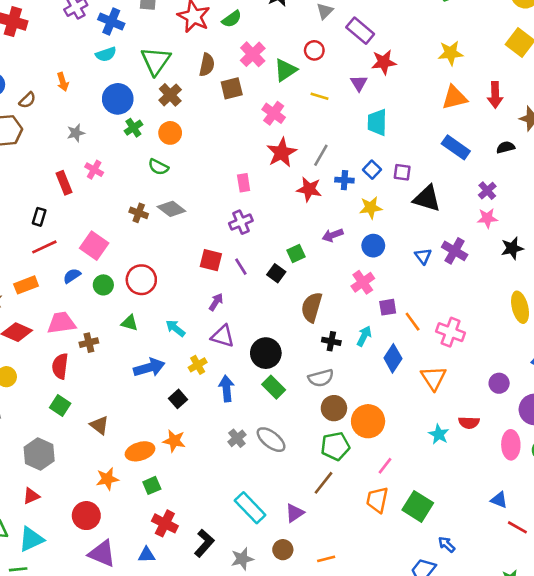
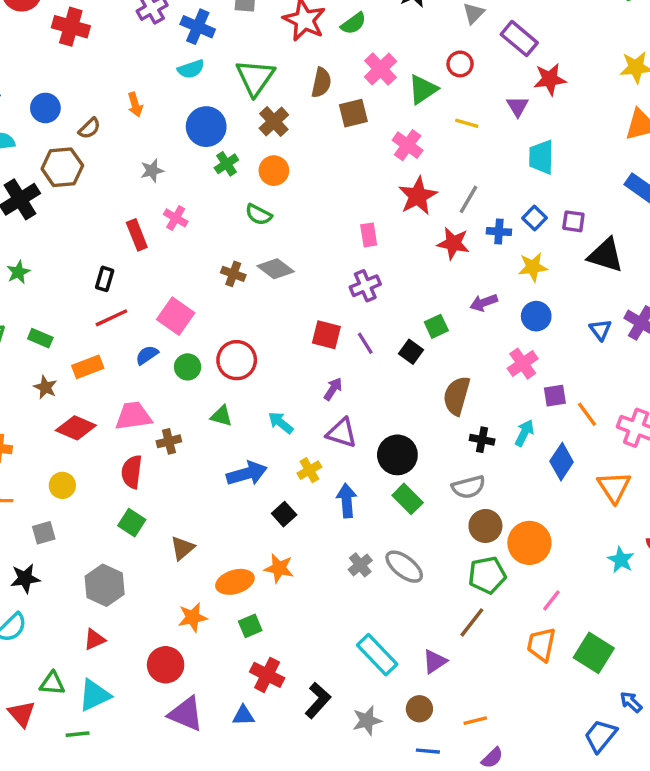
brown triangle: (99, 425) -> (182, 548), turned 42

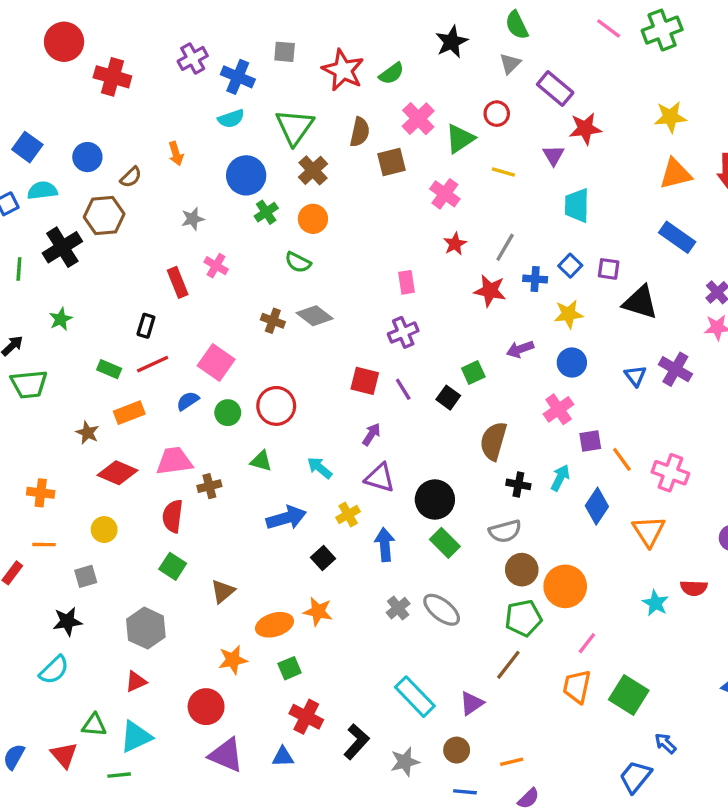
red star: (418, 196) -> (455, 244), size x0.6
green rectangle: (40, 338) -> (109, 369), moved

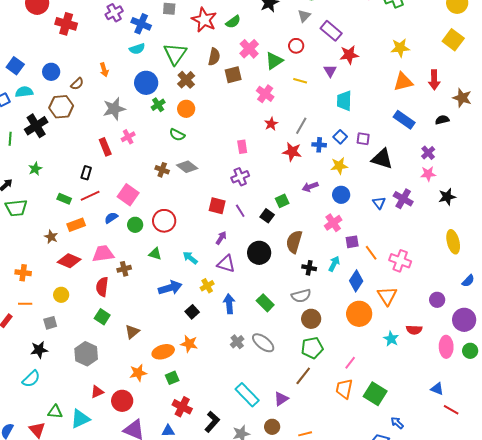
gray star: (193, 219) -> (114, 109), size x1.6
pink cross: (216, 266) -> (128, 137), turned 32
black circle: (435, 499) -> (259, 253), moved
orange circle: (565, 586) -> (359, 314), moved
red triangle: (136, 682) -> (97, 392), moved

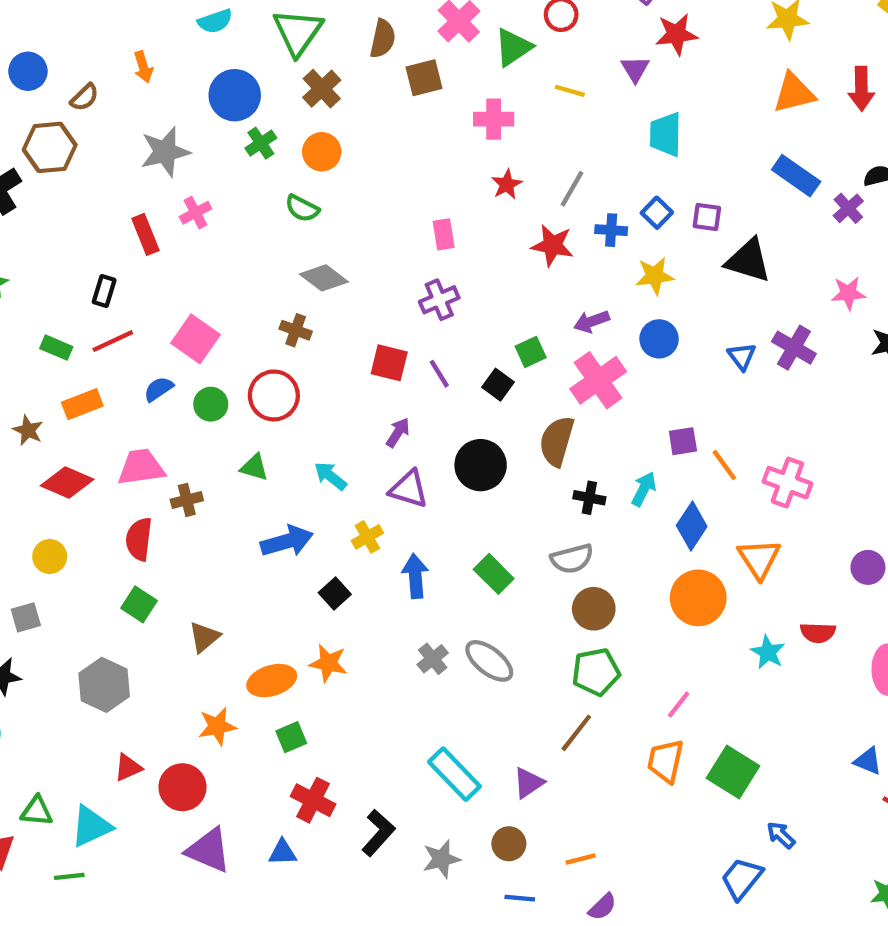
pink cross: (265, 94) -> (494, 119), turned -36
purple cross: (428, 153) -> (848, 208), moved
brown cross: (162, 170) -> (296, 330), moved
pink cross: (333, 223) -> (598, 380), moved, size x1.4

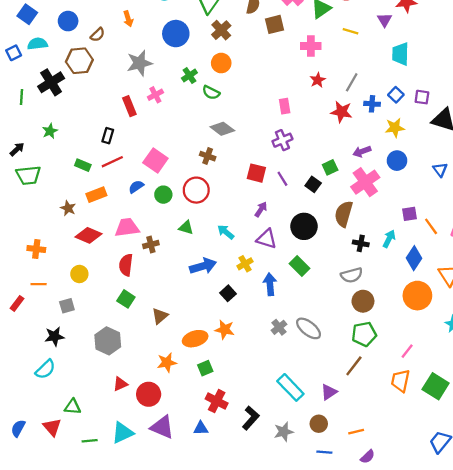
green cross: (261, 143) -> (189, 75), moved
green rectangle: (494, 574) -> (299, 266), moved
cyan triangle: (91, 826) -> (123, 433), moved

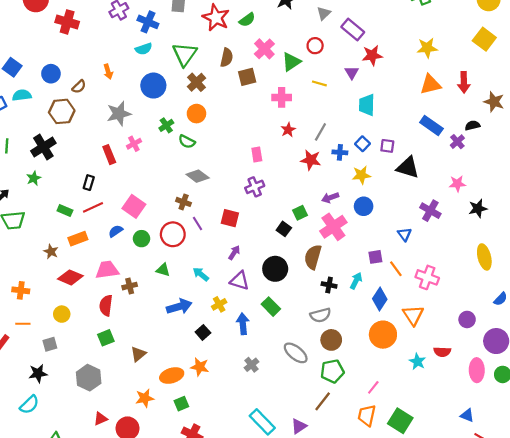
black cross: (51, 82) -> (43, 147), moved
blue triangle: (440, 170) -> (405, 234), moved
purple line: (282, 179) -> (198, 224), moved
green square: (126, 299) -> (106, 338), turned 35
gray ellipse: (309, 328) -> (296, 353), moved

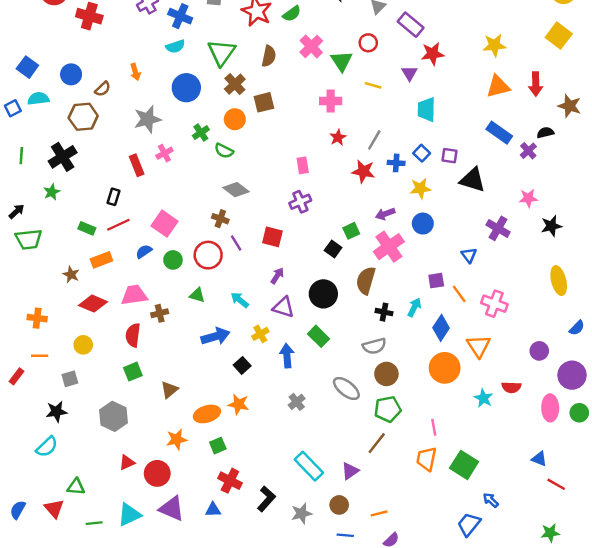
green triangle: (291, 62) -> (342, 61), turned -30
brown square: (247, 77) -> (264, 102), moved
pink line: (373, 387) -> (434, 427), turned -48

